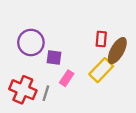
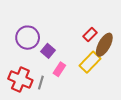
red rectangle: (101, 39) -> (90, 34), turned 40
purple square: (54, 57) -> (48, 51), turned 32

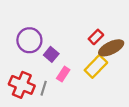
brown ellipse: (104, 45) -> (111, 48), turned 35

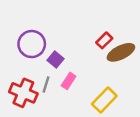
yellow rectangle: (96, 66) -> (104, 100), moved
gray line: (44, 88) -> (46, 84), moved

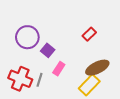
brown ellipse: (121, 52) -> (97, 68), moved
gray line: (46, 84) -> (40, 80), moved

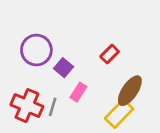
red rectangle: (89, 34) -> (110, 54), moved
brown ellipse: (97, 68) -> (130, 91), turned -30

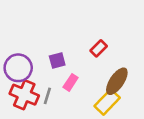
purple circle: (36, 50) -> (18, 68), moved
purple square: (63, 68) -> (57, 61), turned 35

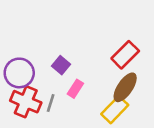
red rectangle: (99, 48) -> (125, 55), moved, size x1.5
purple square: (57, 61) -> (61, 65), turned -35

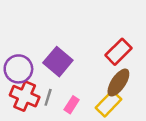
purple square: (61, 65) -> (58, 62), size x1.6
pink rectangle: (75, 89) -> (72, 105), moved

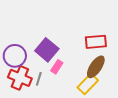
red rectangle: (118, 52) -> (96, 42), turned 40
pink rectangle: (72, 105) -> (57, 67), moved

